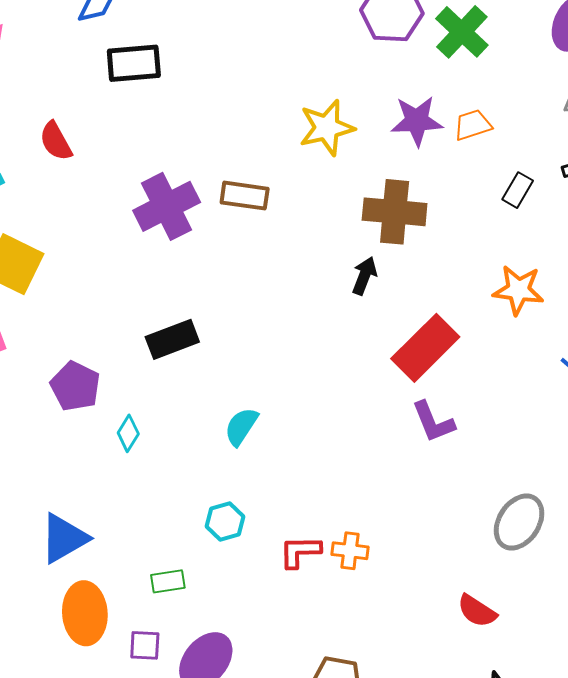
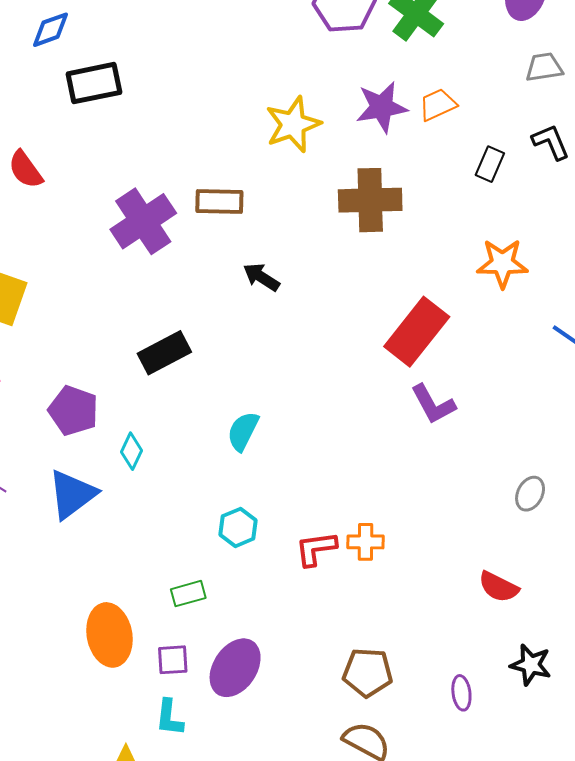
black arrow: (364, 276) -> (261, 277), moved, turned -72
gray ellipse: (519, 522) -> (530, 494), size x0.6
blue triangle: (64, 538) -> (72, 494), moved

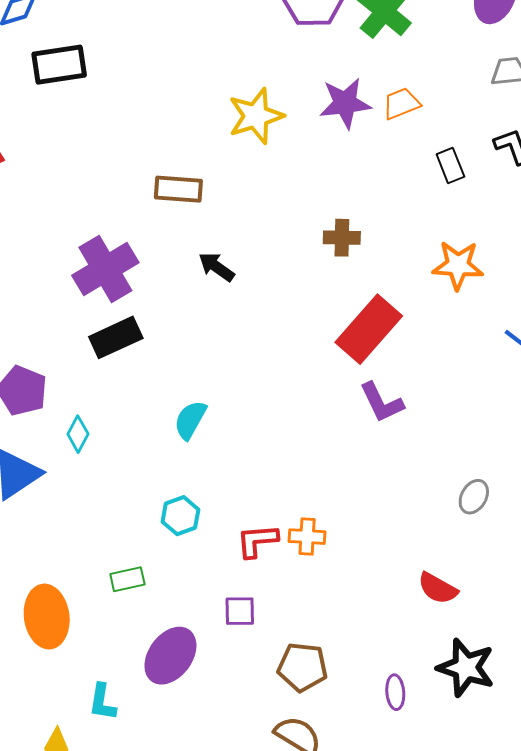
black rectangle: (490, 164) -> (450, 166), turned -48
brown cross: (370, 200) -> (342, 238), moved, size x0.6
purple cross: (143, 221) -> (105, 269), moved
purple square: (173, 660) -> (240, 611), moved
black star: (531, 665) -> (466, 668), size x1.4

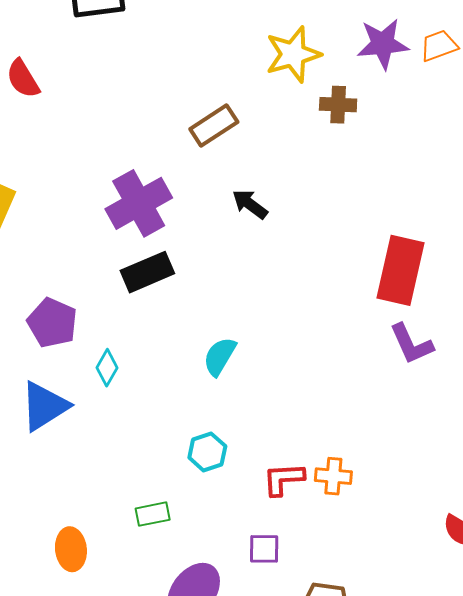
brown rectangle: (178, 189) -> (214, 125), turned -39
brown cross: (342, 238) -> (338, 105), moved
red rectangle: (369, 329) -> (400, 270), turned -30
orange ellipse: (47, 617) -> (71, 549), size x0.7

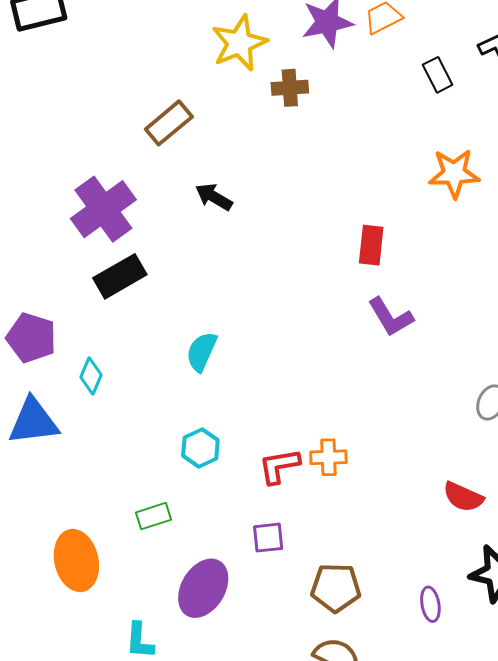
red rectangle: (400, 270) -> (371, 245), size x0.6
blue triangle: (44, 406) -> (33, 421), turned 32
orange ellipse: (71, 549) -> (76, 560), size x1.4

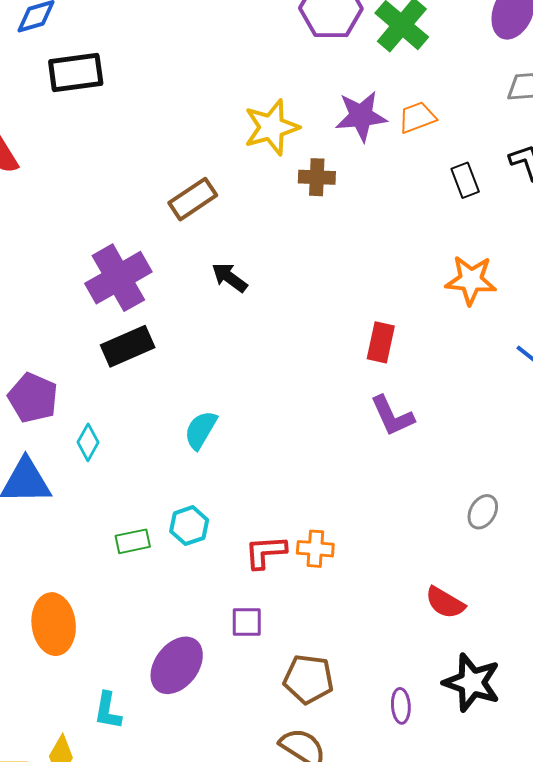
green rectangle: (153, 516) -> (133, 541), moved

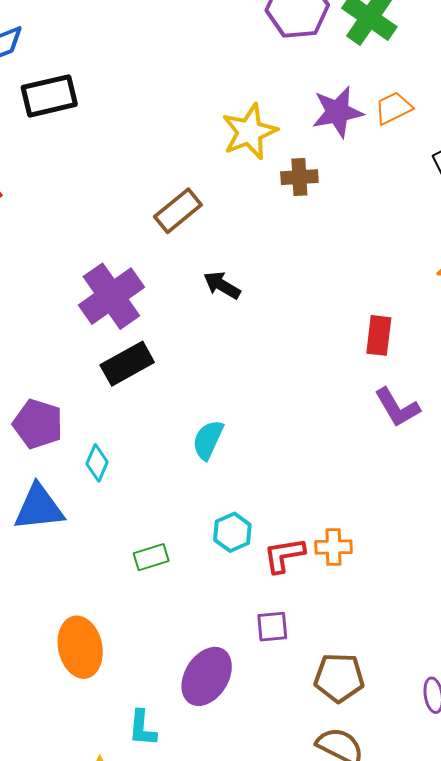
cyan hexagon: (189, 526) -> (232, 532), moved

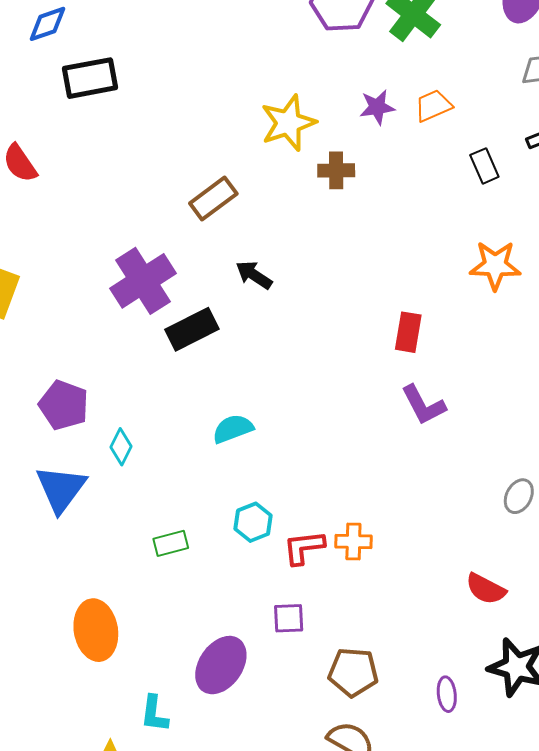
purple star: (337, 112) -> (377, 107), size x0.7
black rectangle: (127, 364) -> (192, 329), moved
cyan semicircle: (208, 440) -> (233, 429), turned 42
blue triangle: (39, 508) -> (61, 489), turned -50

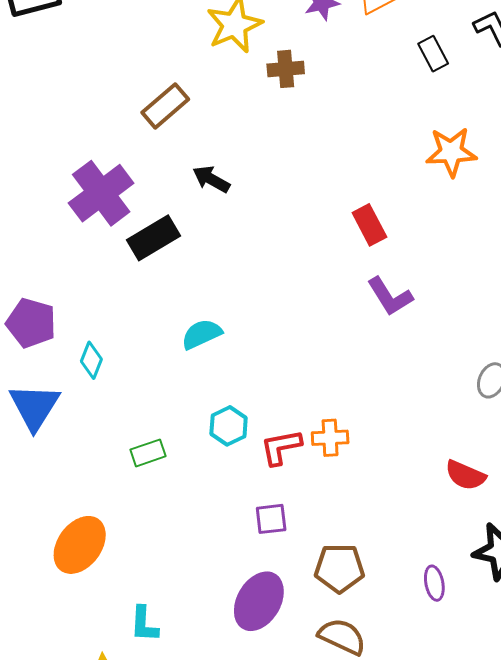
red rectangle: (408, 332) -> (369, 225), turned -33
orange ellipse: (96, 630) -> (80, 545), turned 50
purple ellipse: (221, 665) -> (259, 601), moved

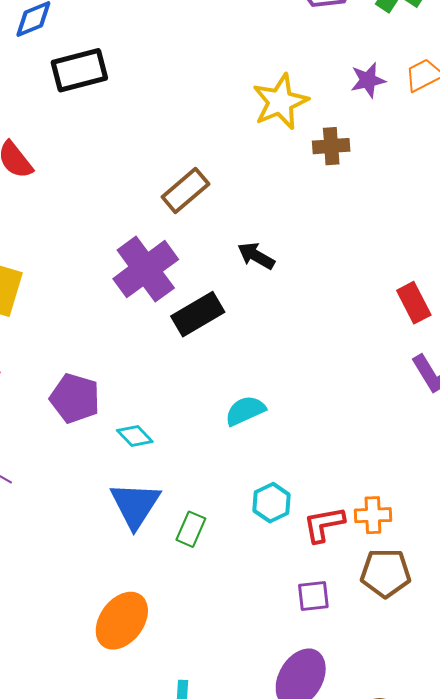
brown rectangle: (165, 106) -> (185, 190), moved
cyan diamond: (91, 360) -> (135, 436), turned -66
blue triangle: (34, 407) -> (135, 505), moved
green rectangle: (148, 453) -> (191, 529), turned -48
brown pentagon: (339, 568) -> (386, 573), moved

